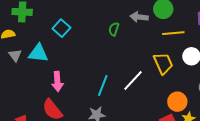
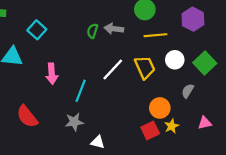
gray arrow: (139, 17) -> (114, 29), moved
white line: (133, 80) -> (113, 69), moved
pink arrow: (57, 81) -> (52, 74), moved

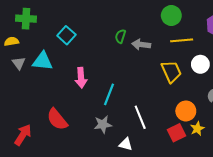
gray arrow: (114, 29) -> (141, 45), moved
white line: (113, 69) -> (140, 117), moved, turned -65

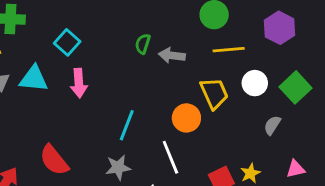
pink arrow: (81, 78) -> (79, 83), moved
orange circle: (186, 111) -> (186, 118), moved

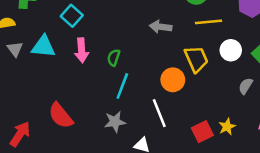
green semicircle: (143, 44) -> (114, 58), moved

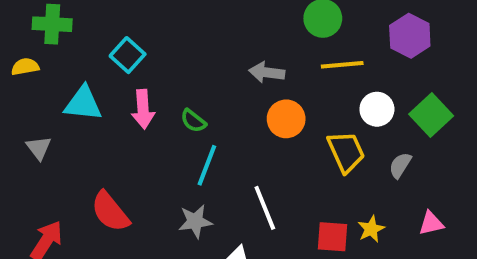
gray triangle: (15, 49) -> (39, 148), moved
green semicircle: (114, 58) -> (193, 121), turned -70
yellow trapezoid: (196, 59) -> (346, 152), moved
orange circle: (173, 80) -> (286, 119), moved
red square: (202, 132) -> (332, 237), turned 30

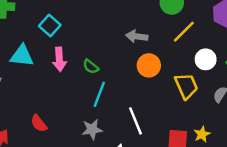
yellow line: (342, 65) -> (184, 32), turned -40
red semicircle: (110, 212) -> (39, 123), size x0.7

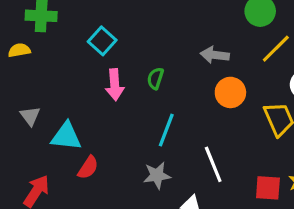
cyan triangle: (22, 56) -> (66, 136), moved
green semicircle: (91, 67) -> (155, 78), moved, turned 70
red semicircle: (39, 123) -> (88, 168), turned -108

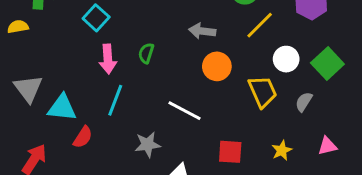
gray triangle: (30, 116) -> (28, 89), size x1.5
cyan line: (166, 130) -> (115, 100), moved
white line: (213, 164) -> (184, 111), moved, turned -40
red square: (268, 188) -> (230, 152), moved

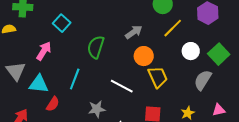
gray arrow: (202, 31) -> (134, 32), turned 138
green semicircle: (146, 53) -> (96, 47), size x1.6
pink arrow: (108, 59) -> (44, 51), moved, turned -144
yellow trapezoid: (263, 91) -> (158, 77), moved
gray semicircle: (304, 102) -> (203, 80), size x1.5

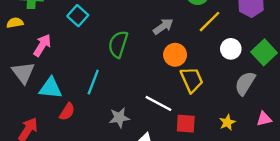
pink arrow: (44, 51) -> (42, 45), moved
white line: (122, 86) -> (158, 103), moved

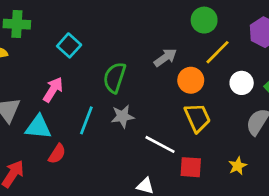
pink arrow: (42, 45) -> (53, 90), moved
orange circle: (175, 55) -> (191, 80), moved
gray star: (119, 118) -> (123, 116), moved

